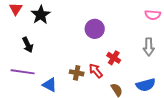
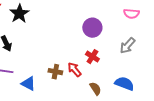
purple circle: (95, 29) -> (92, 28), moved
gray arrow: (149, 47) -> (127, 46), turned 42
blue semicircle: (146, 85) -> (124, 84), turned -144

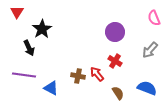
black star: (19, 14) -> (42, 29), moved
pink semicircle: (131, 14) -> (154, 18), turned 63

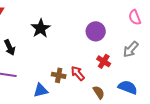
black star: (42, 29) -> (41, 28), moved
red cross: (115, 61) -> (104, 61), moved
blue triangle: (51, 88) -> (41, 90), moved, turned -42

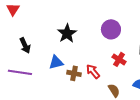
black star: (41, 28) -> (67, 33), moved
blue triangle: (41, 90) -> (56, 62), moved

